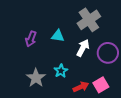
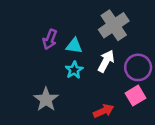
purple arrow: (31, 39) -> (50, 39), moved
cyan star: (61, 71) -> (74, 70), moved
pink square: (101, 85) -> (136, 96), moved

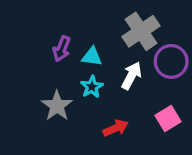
purple circle: (138, 67) -> (171, 61), moved
gray star: (46, 99) -> (57, 106), moved
red arrow: (104, 111) -> (116, 128), moved

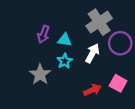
pink square: (168, 119) -> (118, 83), turned -30
red arrow: (116, 128) -> (92, 90), moved

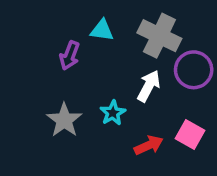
gray cross: (99, 22) -> (159, 36), turned -30
cyan triangle: (65, 40) -> (102, 30), moved
cyan star: (65, 61) -> (113, 113), moved

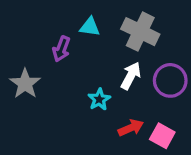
purple circle: (194, 70) -> (170, 80), moved
gray star: (64, 120) -> (25, 84), moved
pink square: (190, 134) -> (162, 136), moved

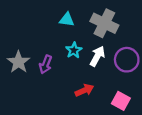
purple arrow: (61, 49) -> (46, 64), moved
cyan star: (99, 99) -> (74, 50), moved
red arrow: (131, 128) -> (84, 90), moved

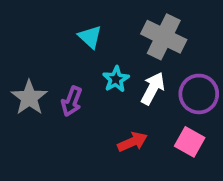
cyan triangle: (67, 20) -> (90, 37), moved, turned 35
pink square: (121, 101) -> (190, 142), moved

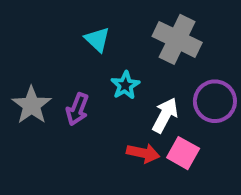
white arrow: (153, 88) -> (165, 115), moved
red arrow: (132, 142) -> (143, 153), turned 36
pink square: (190, 142) -> (183, 153), moved

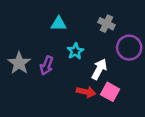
cyan triangle: (97, 39) -> (59, 24), turned -42
gray cross: (177, 39) -> (106, 24), size x0.6
purple circle: (215, 101) -> (129, 48), moved

